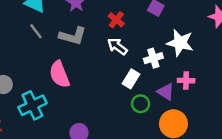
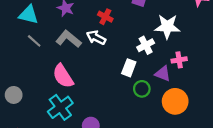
gray L-shape: (73, 36) -> (68, 39), turned -145
white arrow: (117, 46) -> (96, 38), moved
cyan cross: (32, 105) -> (60, 107), moved

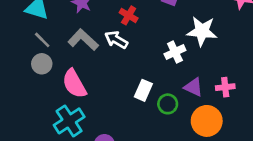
pink cross: (179, 60) -> (225, 87), moved
white rectangle: (129, 68) -> (143, 90), moved
gray circle: (14, 95) -> (42, 64), moved

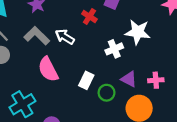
red cross: (129, 15) -> (89, 16), moved
pink semicircle: (74, 84) -> (48, 69), moved

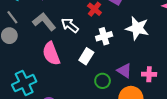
white cross: (114, 49) -> (104, 36), moved
white rectangle: (86, 80) -> (86, 56), moved

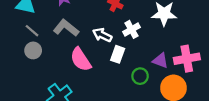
white arrow: (70, 25) -> (102, 35), moved
pink cross: (149, 74) -> (187, 59), size x1.6

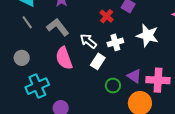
gray circle: (33, 50) -> (22, 58), moved

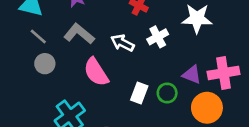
gray circle: (22, 58) -> (45, 64), moved
white rectangle: (98, 61) -> (139, 93), moved

